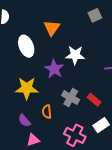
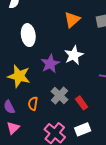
orange triangle: (52, 28) -> (72, 20), moved
white star: (75, 55) -> (74, 55), turned 30
pink triangle: (33, 140) -> (13, 128), turned -40

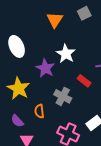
yellow star: (19, 76) -> (18, 88), turned 30
red rectangle: (82, 103) -> (84, 81), moved

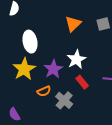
red rectangle: (84, 81) -> (82, 82), moved
yellow star: (18, 88) -> (24, 69), moved
orange semicircle: (39, 111) -> (44, 91), moved, turned -120

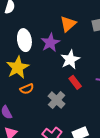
purple star: (53, 69) -> (50, 43), moved
orange semicircle: (44, 91) -> (27, 89), moved

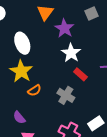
orange triangle: (68, 24) -> (45, 13), moved
purple star: (50, 43) -> (64, 28), moved

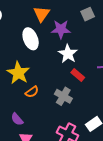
purple star: (64, 28) -> (61, 29), turned -30
white ellipse: (22, 43) -> (31, 39), moved

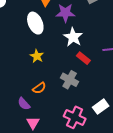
yellow star: (18, 73) -> (37, 56), moved, size x0.6
orange semicircle: (32, 92) -> (39, 88), moved

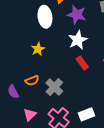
gray cross: (70, 80) -> (54, 87), moved
pink triangle: (33, 123) -> (30, 115), moved

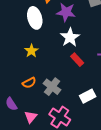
purple semicircle: (13, 92) -> (11, 104), moved
white rectangle: (87, 114) -> (88, 96), moved

